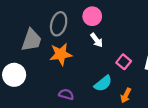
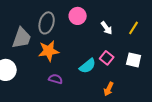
white arrow: (97, 40) -> (107, 28), moved
cyan semicircle: (103, 84) -> (88, 66), moved
purple semicircle: (66, 94) -> (56, 79), moved

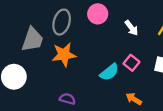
purple semicircle: (56, 79) -> (67, 99), moved
orange arrow: (109, 89) -> (134, 99), turned 96

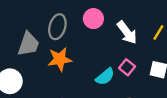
white arrow: (131, 28) -> (127, 33), size x1.5

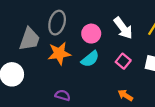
pink circle: (93, 19) -> (91, 34), moved
cyan semicircle: (105, 77) -> (90, 59), moved

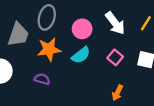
purple semicircle: (63, 95) -> (42, 79), moved
orange arrow: (125, 95) -> (117, 93), turned -96

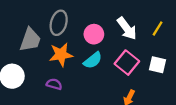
pink square: (115, 57) -> (127, 63), size x1.5

